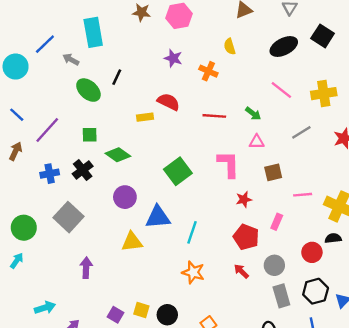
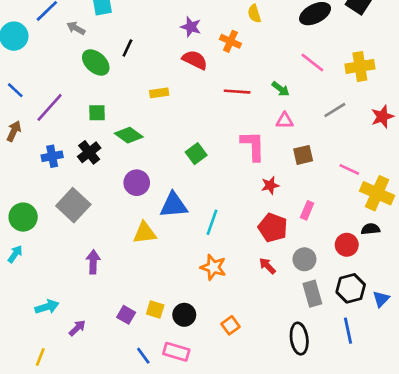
red semicircle: (168, 102) -> (195, 60), moved
green square: (178, 171) -> (196, 154), size x0.7
pink line: (303, 195) -> (349, 169), moved, turned 30

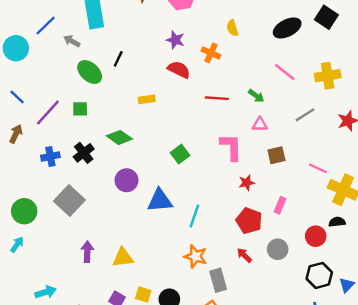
green square: (97, 113) -> (80, 109), moved
yellow triangle: (145, 233) -> (123, 258), moved
gray rectangle: (312, 294) -> (218, 280), moved

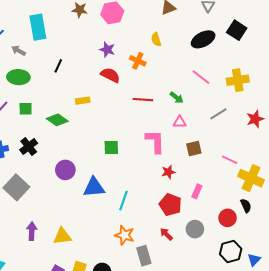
green ellipse: (90, 72) -> (18, 77), moved, turned -40
green diamond: (119, 137) -> (57, 120), moved
green square: (180, 154) -> (111, 147), turned 35
black semicircle: (337, 222) -> (246, 206), turned 72

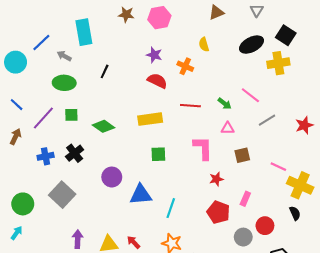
pink line: (201, 77) -> (250, 95), moved
yellow cross: (238, 80) -> (278, 63), moved
yellow rectangle: (83, 101) -> (150, 119), moved, size x1.6
red circle: (228, 218) -> (265, 226), moved
red arrow: (166, 234) -> (134, 242), moved

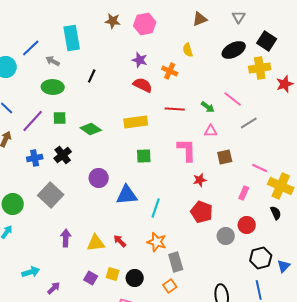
red star: (304, 125) -> (285, 84), moved
pink rectangle: (245, 199) -> (244, 193), moved

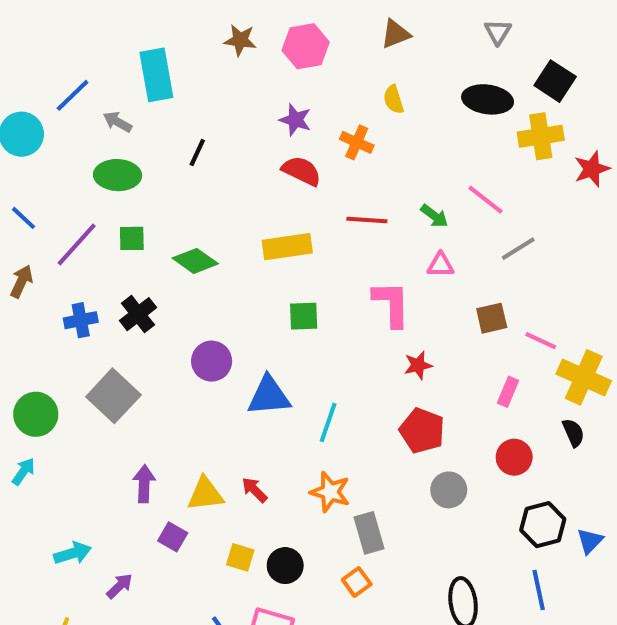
brown triangle: (200, 19) -> (396, 34), moved
black ellipse: (234, 50) -> (488, 99), turned 35
brown square: (225, 157) -> (492, 318), moved
gray circle: (226, 236) -> (449, 490), moved
purple square: (91, 278) -> (173, 537), moved

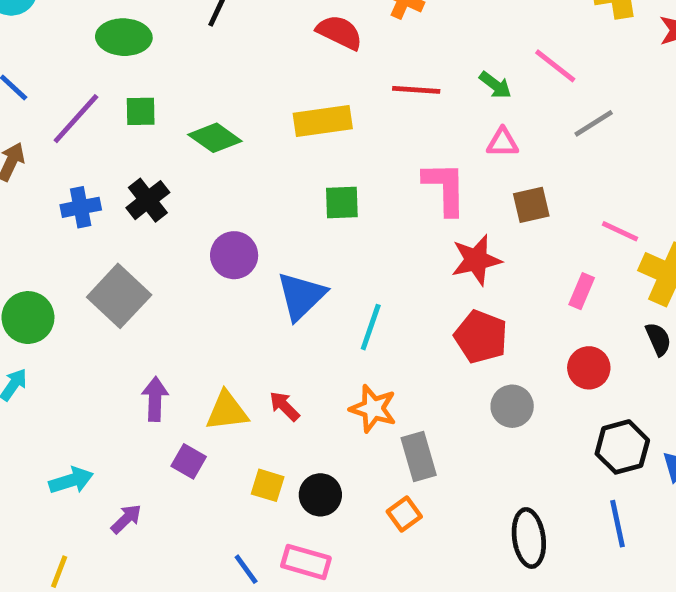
brown square: (492, 318) -> (531, 205), moved
red star: (418, 365) -> (476, 260), size x1.5
blue triangle: (269, 396) -> (301, 296), turned -39

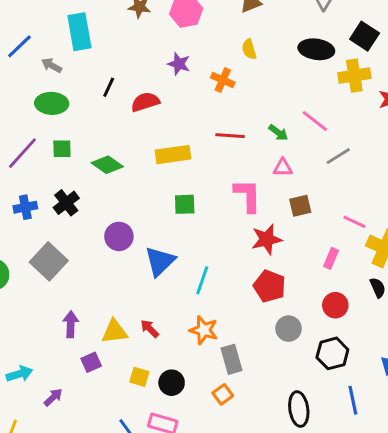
red semicircle: (340, 32) -> (145, 102), moved, turned -44
black hexagon: (622, 447) -> (332, 353), moved
purple square: (189, 461) -> (91, 362), turned 36

